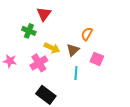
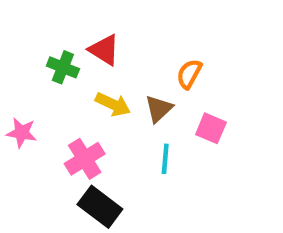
red triangle: (44, 14) -> (104, 50), moved, turned -35
pink cross: (39, 63) -> (85, 159), moved

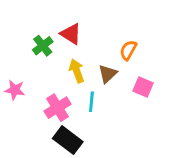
green cross: (63, 67) -> (43, 46), turned 30
yellow arrow: (113, 104) -> (77, 71), turned -135
cyan line: (165, 159) -> (91, 102), moved

